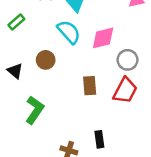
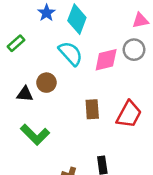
gray circle: (128, 60) -> (134, 50), moved
black triangle: (15, 71) -> (25, 94), moved, turned -35
green L-shape: (35, 110) -> (35, 135), turned 100

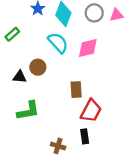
gray circle: (134, 50) -> (94, 13), moved
red trapezoid: (129, 114) -> (91, 111), moved
green L-shape: (35, 135) -> (28, 111), turned -55

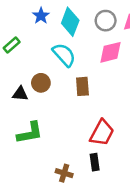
pink diamond: (88, 48) -> (110, 52), moved
brown rectangle: (76, 90) -> (82, 86), moved

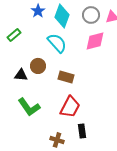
brown rectangle: (82, 86) -> (66, 77), moved, turned -70
green L-shape: (30, 133) -> (29, 107), turned 65
red trapezoid: (102, 133) -> (70, 107), moved

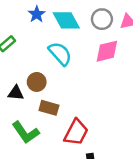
cyan diamond: (62, 16) -> (66, 20), turned -50
brown rectangle: (66, 77) -> (49, 108), moved

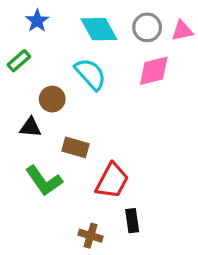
blue star: (37, 14) -> (37, 21), moved
brown circle: (37, 82) -> (52, 99), moved

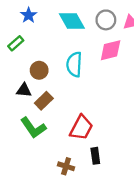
cyan semicircle: (90, 74) -> (74, 64), moved, turned -135
brown rectangle: (75, 147) -> (44, 101), moved, turned -60

